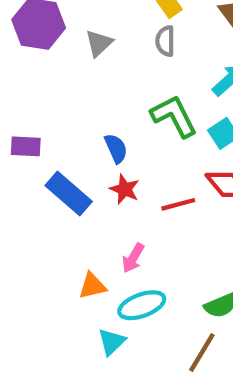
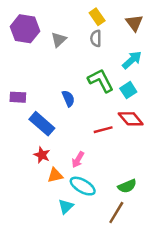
red star: (125, 189) -> (42, 155), moved
cyan ellipse: (142, 305) -> (83, 186), turned 50

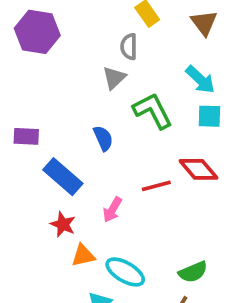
gray semicircle: (96, 38) -> (129, 47), moved
gray triangle: (59, 40) -> (114, 78), moved
cyan arrow: (132, 60) -> (200, 80), turned 85
cyan square: (128, 90) -> (209, 116), moved, turned 35
pink arrow: (78, 160) -> (112, 210), moved

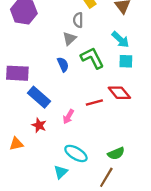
purple rectangle: (26, 136) -> (17, 73), size x1.5
blue semicircle: (103, 138) -> (63, 65), moved
orange triangle: (83, 255) -> (16, 144), moved

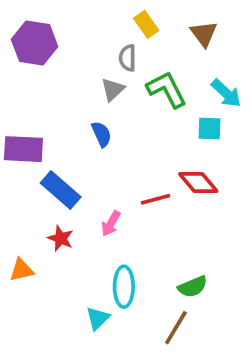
cyan arrow: (120, 40) -> (226, 93), moved
green L-shape: (92, 58) -> (167, 90), moved
cyan ellipse: (76, 153) -> (124, 287), turned 60

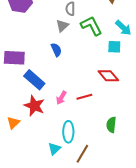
red line: (155, 199) -> (84, 97), moved
red star: (61, 238) -> (34, 106), size x1.5
orange triangle: (22, 270) -> (13, 123), turned -32
green semicircle: (193, 287) -> (111, 125), moved, turned 119
brown line: (176, 328) -> (82, 154), moved

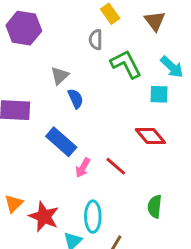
gray triangle: (62, 26) -> (60, 76), moved
blue rectangle: (34, 80) -> (61, 142), moved
red line: (84, 97) -> (116, 166), turned 56
red star: (34, 106) -> (44, 217), moved

